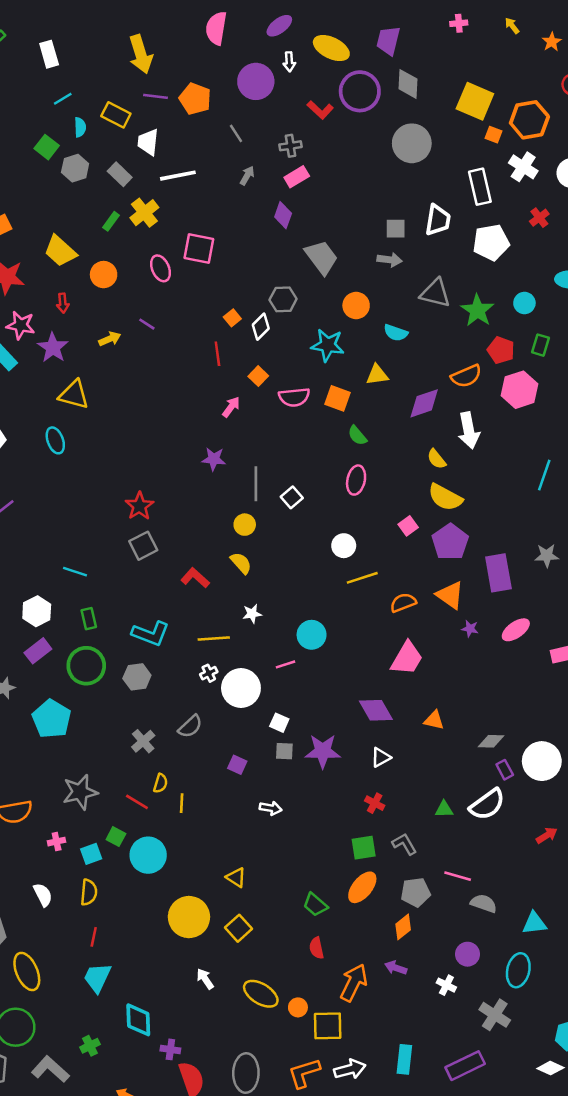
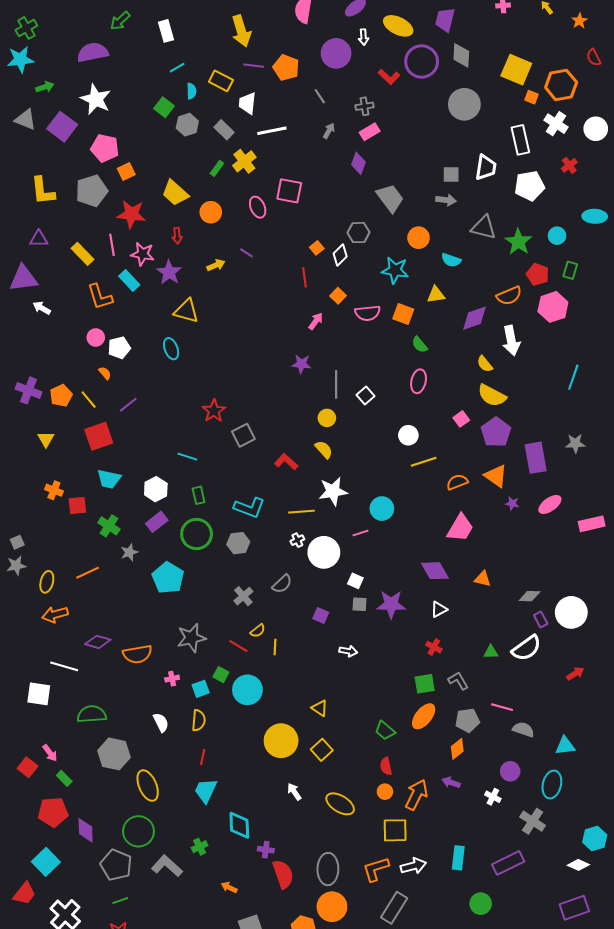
red star: (139, 506) -> (214, 411), moved
white star: (252, 614) -> (333, 491), size x1.8
yellow semicircle: (161, 783) -> (258, 631), turned 35
orange circle: (298, 1007) -> (385, 792), moved

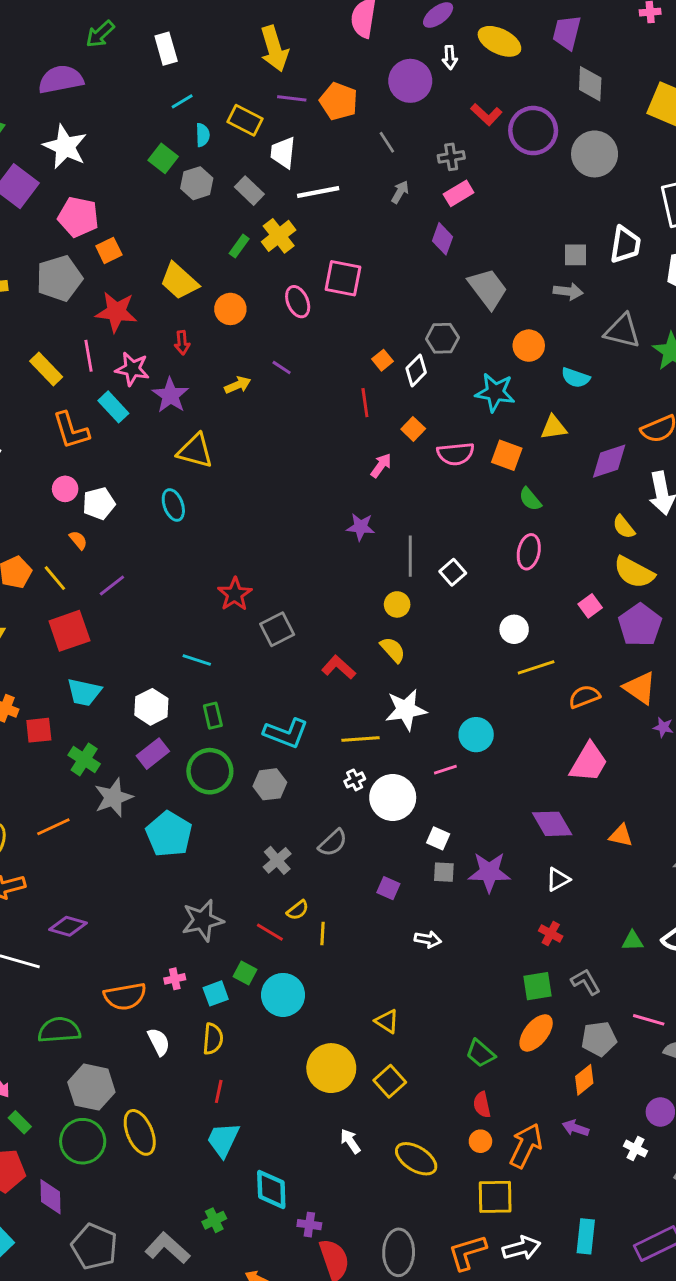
purple circle: (422, 62) -> (533, 131), moved
gray star: (129, 552) -> (113, 797), size x1.5
orange semicircle: (137, 654) -> (125, 996), moved
green circle: (138, 831) -> (83, 1141), moved

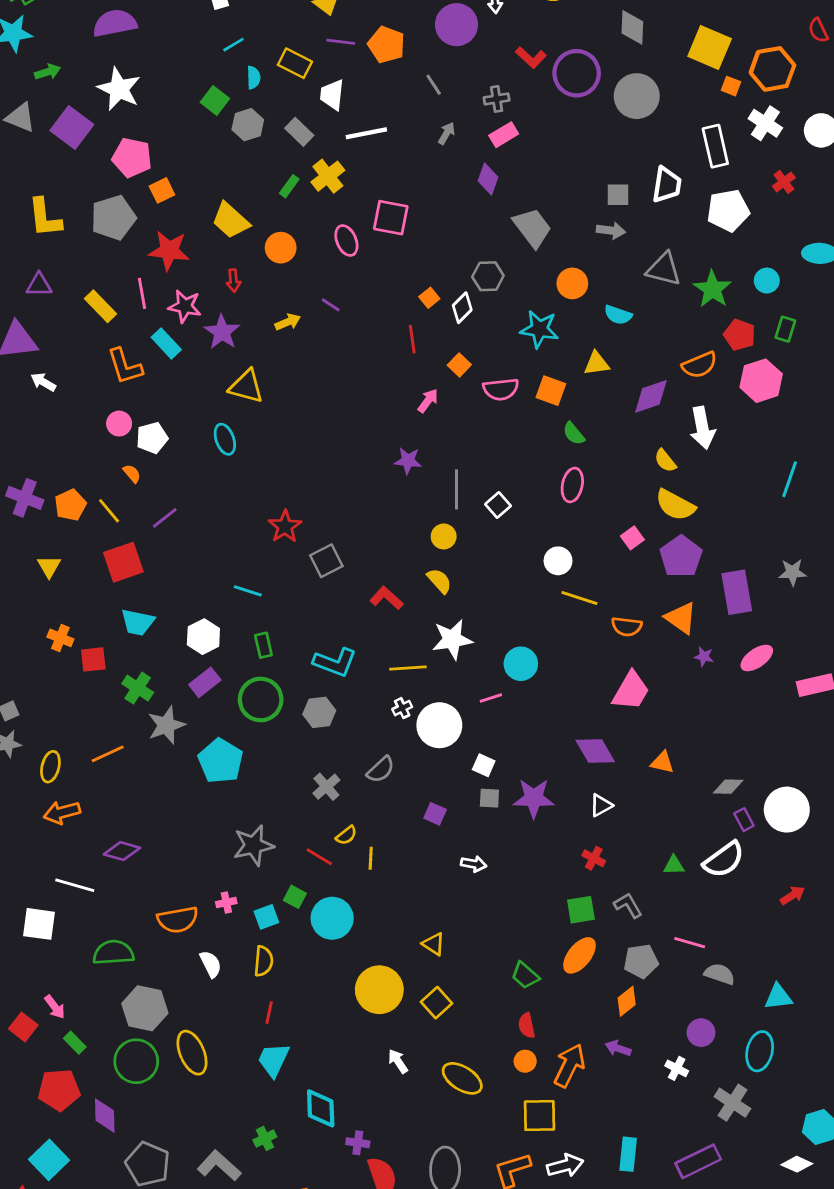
yellow line: (536, 667) -> (579, 598), turned 36
orange semicircle: (584, 697) -> (627, 627), turned -152

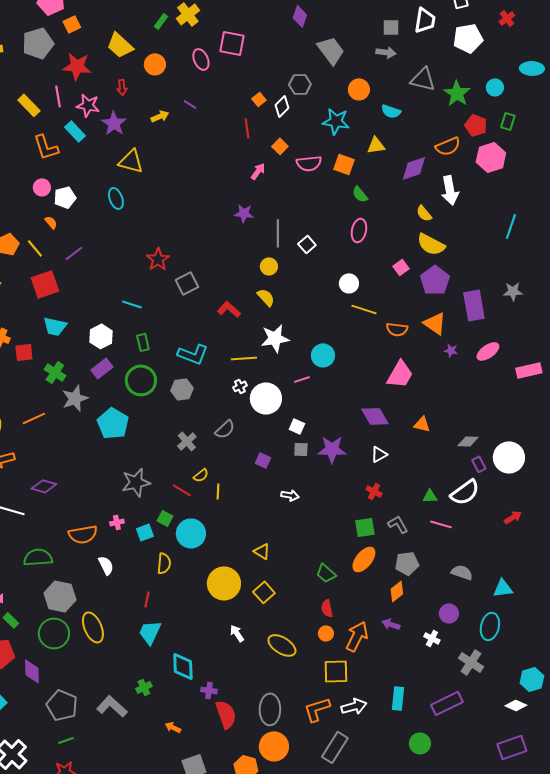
pink line: (690, 943) -> (441, 524), moved
yellow semicircle: (263, 961) -> (164, 563), moved

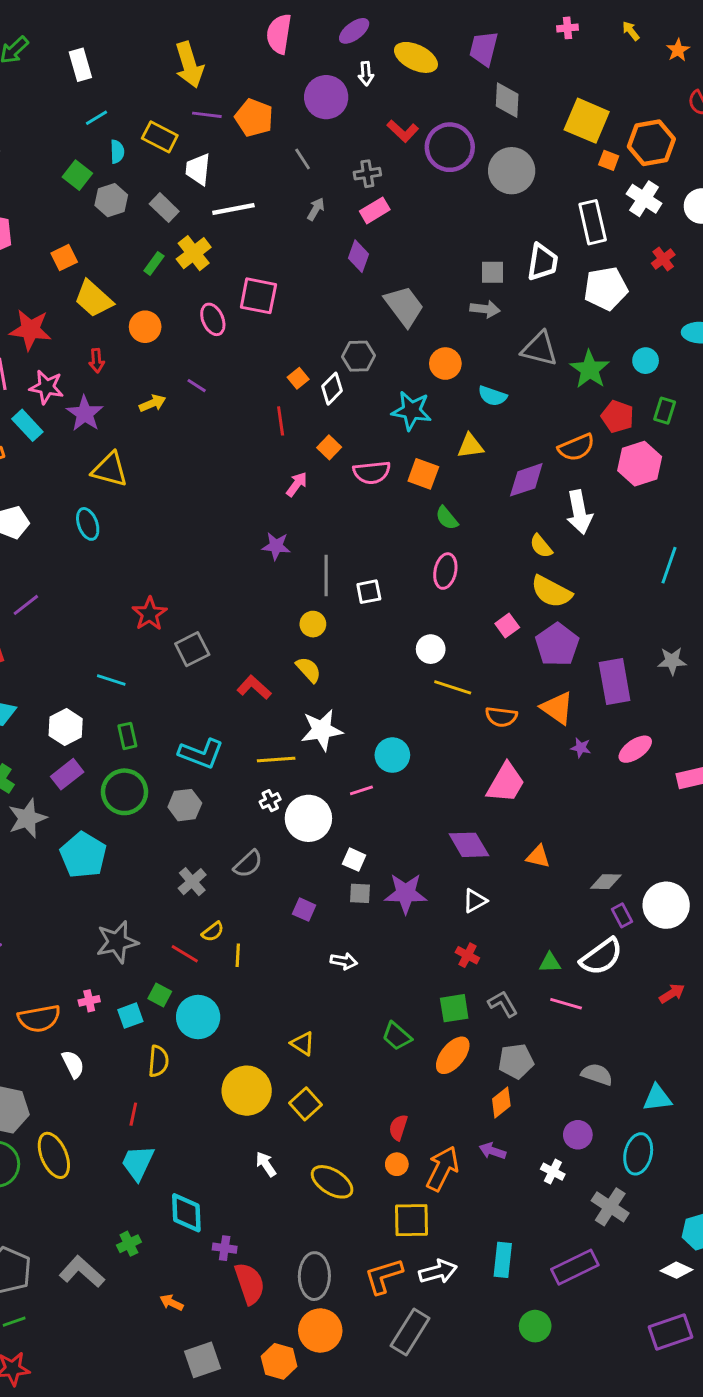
orange square: (72, 24) -> (64, 258), moved
white square: (307, 244) -> (369, 592), turned 30
green trapezoid: (326, 573) -> (397, 1036), moved
red semicircle: (327, 608) -> (398, 1127), turned 30

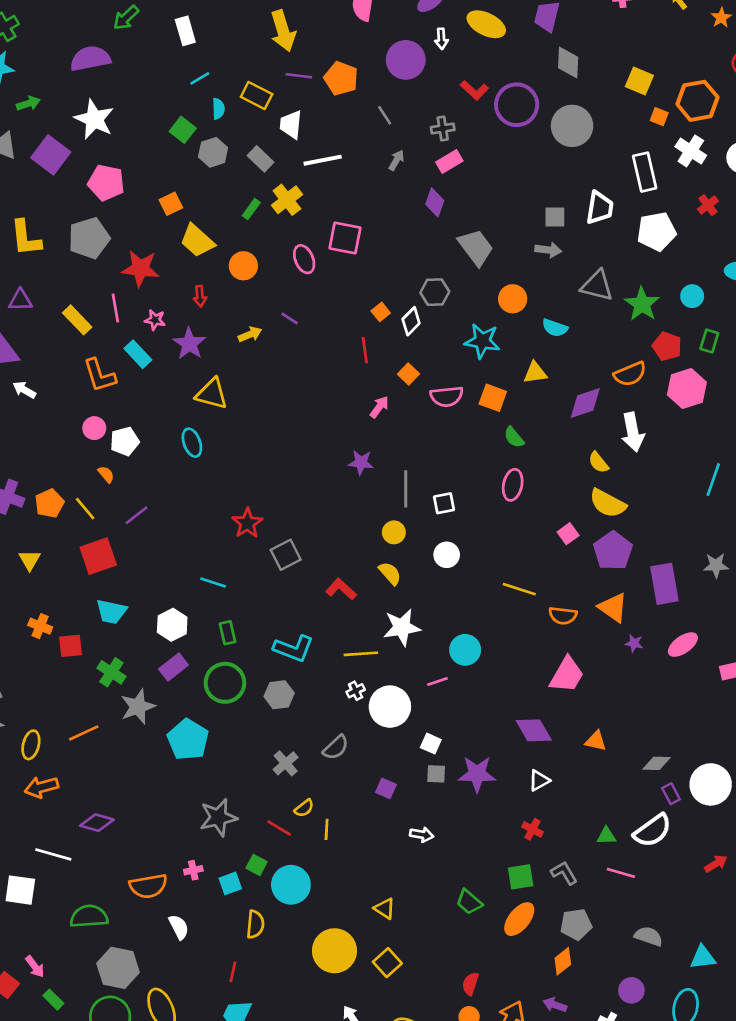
yellow square: (587, 121) -> (639, 81), size x0.7
pink star: (46, 387) -> (155, 320), size x0.7
white circle: (431, 649) -> (447, 555), moved

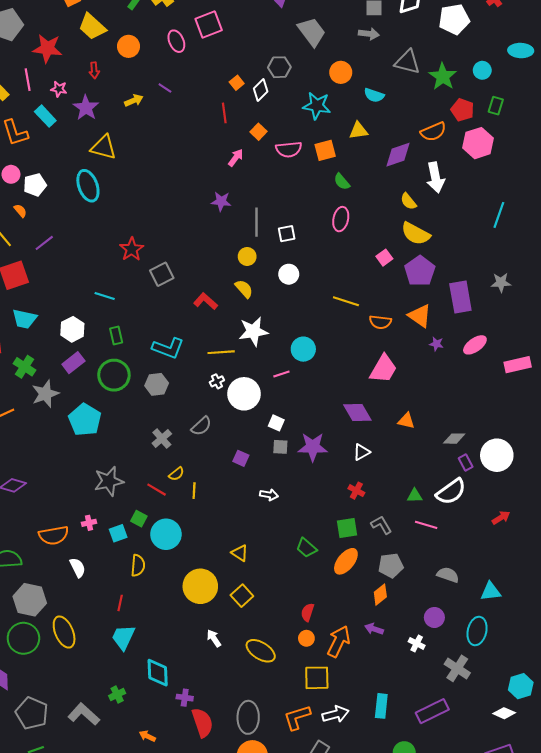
pink square: (345, 238) -> (209, 25), turned -32
orange square: (493, 398) -> (325, 150), turned -35
cyan ellipse: (192, 443) -> (88, 186), size x1.4

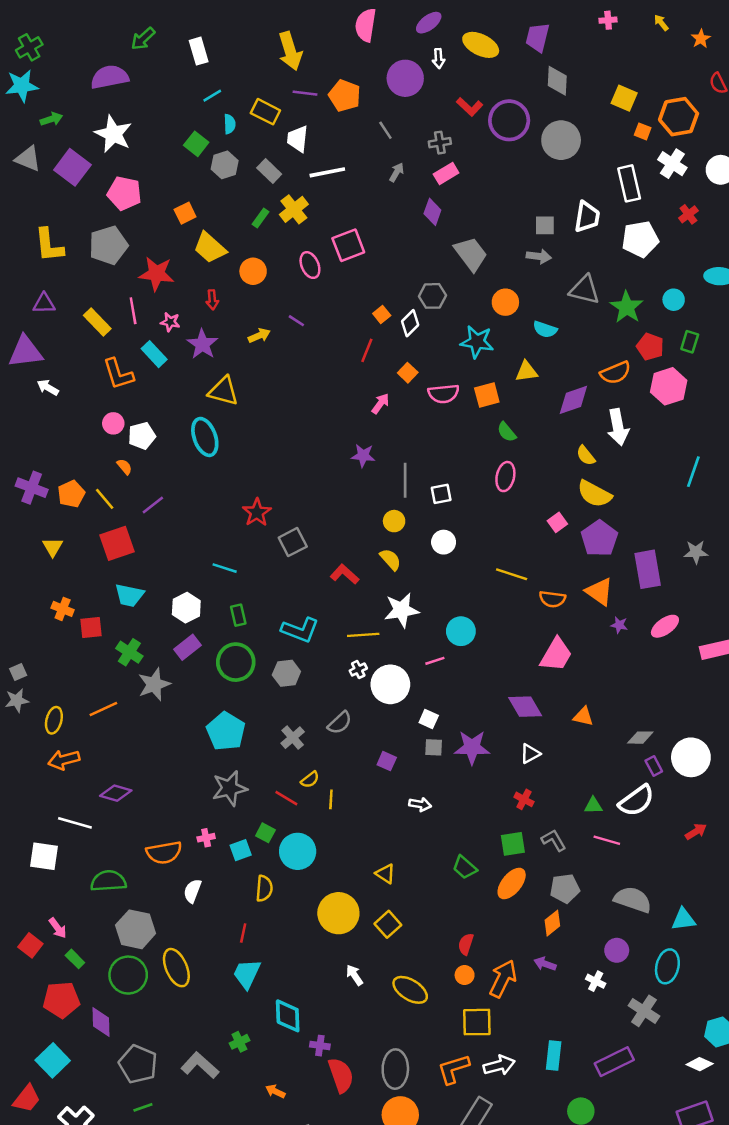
red line: (224, 113) -> (367, 350), turned 30
cyan pentagon: (85, 420) -> (226, 731), moved
white semicircle: (78, 568) -> (192, 891), turned -132
gray semicircle: (448, 575) -> (633, 900), size x1.4

